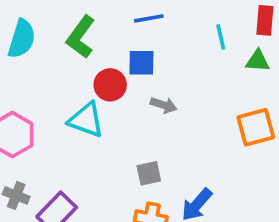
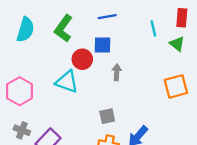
green triangle: (258, 61) -> (177, 44), turned 35
gray arrow: (164, 105) -> (117, 72), turned -105

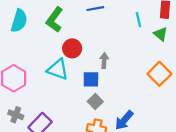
blue square: (102, 45) -> (91, 79), moved
orange square: (176, 86) -> (159, 74), turned -30
gray square: (107, 116) -> (95, 101), turned -32

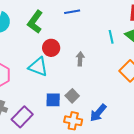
cyan line: (138, 20) -> (111, 37), moved
blue square: (91, 79) -> (53, 100), moved

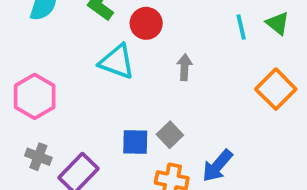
red circle: (51, 48) -> (146, 23), moved
cyan triangle: (38, 67) -> (117, 62), moved

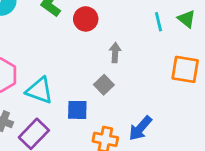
cyan triangle: (117, 62) -> (39, 90), moved
orange square: (276, 89) -> (185, 69), turned -36
gray square: (170, 135) -> (104, 85), moved

